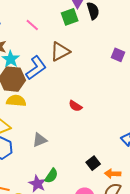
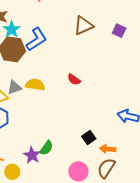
brown triangle: (60, 52) -> (83, 26), moved
yellow semicircle: (16, 101) -> (35, 85), moved
gray triangle: (40, 140) -> (14, 87), moved

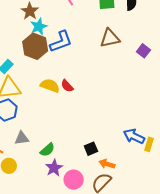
red semicircle: (74, 79) -> (67, 86), moved
gray triangle: (14, 87) -> (22, 138), moved
purple star: (32, 155) -> (54, 168), moved

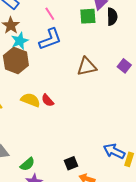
brown triangle: (110, 38) -> (87, 67), moved
blue L-shape: (61, 42) -> (50, 39), moved

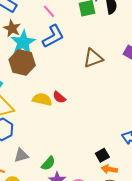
cyan star: (20, 41) -> (23, 42), size x1.4
black square: (71, 163) -> (102, 155), moved

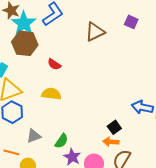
red semicircle: (59, 97) -> (54, 64), moved
yellow semicircle: (42, 99) -> (51, 94), moved
orange arrow: (109, 169) -> (111, 142), moved

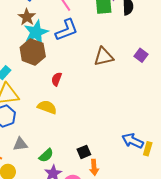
red semicircle: (54, 64) -> (57, 79), turned 64
black square: (114, 127) -> (84, 152), moved
orange arrow: (111, 142) -> (94, 167), turned -112

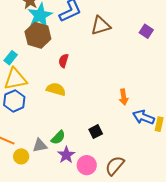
brown triangle: (104, 57) -> (101, 26), moved
gray triangle: (20, 144) -> (40, 145), moved
orange arrow: (94, 167) -> (124, 97), moved

